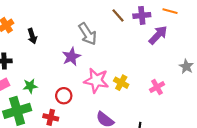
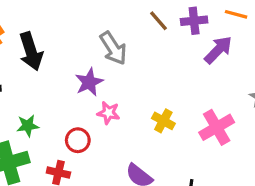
black arrow: (32, 36) -> (31, 51), size x1.6
pink star: (96, 81) -> (108, 113), moved, size x0.6
pink cross: (157, 87) -> (217, 127), size x1.5

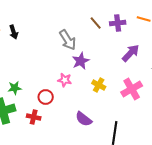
purple arrow: (218, 50) -> (131, 53), moved
black arrow: (31, 51) -> (14, 32), moved, size x0.6
purple star: (89, 82) -> (81, 61), moved

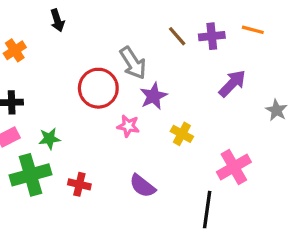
black arrow: (14, 32) -> (57, 20), moved
pink cross: (132, 89) -> (234, 167), moved
red circle: (46, 97) -> (98, 88), moved, size x1.6
purple semicircle: (84, 119) -> (142, 186), moved

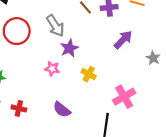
red circle: (98, 88) -> (17, 31), moved

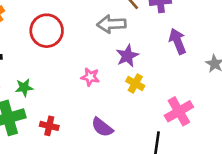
gray arrow: (55, 26) -> (111, 24), moved, turned 120
purple arrow: (123, 40) -> (178, 41), turned -66
purple star: (69, 48) -> (127, 56), moved

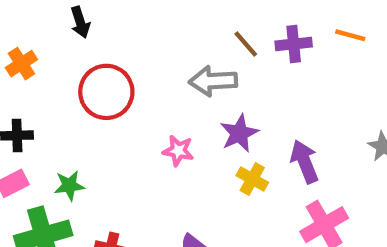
purple arrow: (178, 41) -> (305, 162), moved
pink star: (90, 77) -> (178, 151), moved

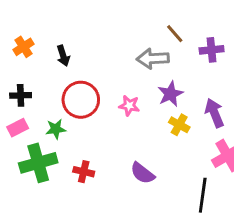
black arrow: (80, 22) -> (63, 56), moved
purple cross: (294, 44) -> (212, 50), moved
red circle: (106, 92) -> (81, 100), moved

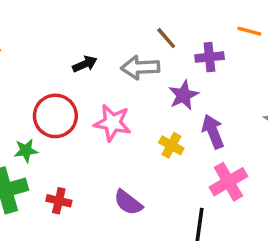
black arrow: (63, 56) -> (85, 64), moved, turned -96
purple star: (170, 94) -> (183, 95), moved
pink star: (129, 106) -> (112, 123), size x1.5

